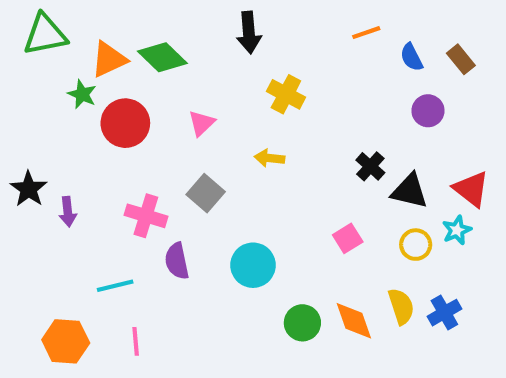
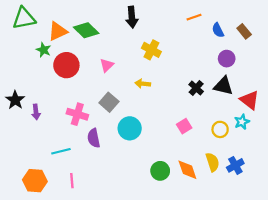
black triangle: (409, 191) -> (223, 86), moved
cyan circle: (253, 265) -> (130, 128), moved

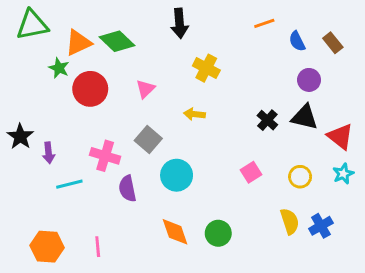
cyan star: (242, 122) -> (343, 174), moved
cyan line: (61, 151) -> (69, 184), moved
orange diamond: (187, 170) -> (175, 232), moved

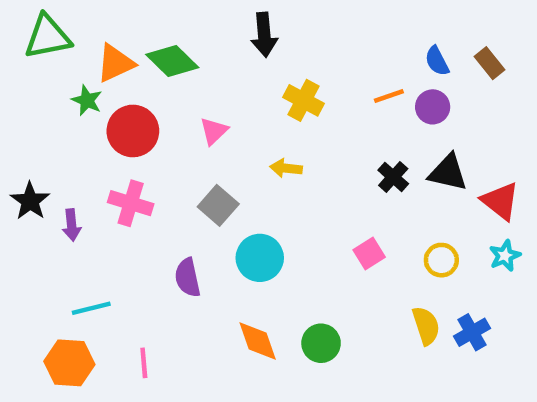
orange line: (264, 23) -> (389, 96), moved
purple circle: (309, 80) -> (433, 107), moved
pink cross: (105, 156) -> (131, 203), moved
cyan line: (69, 184) -> (91, 308), moved

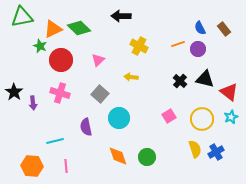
black arrow: (264, 35) -> (121, 16), turned 96
yellow circle: (441, 260) -> (202, 119), size x1.5
cyan line: (91, 308) -> (55, 141), moved

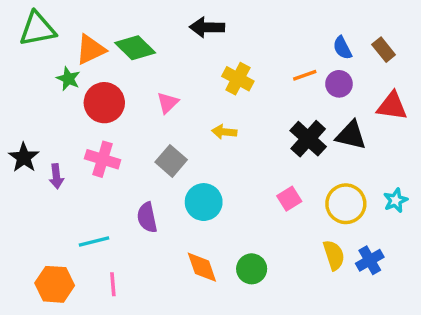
black cross: (180, 81) -> (308, 139), size x1.5
red triangle: (229, 92) -> (392, 106), moved, turned -30

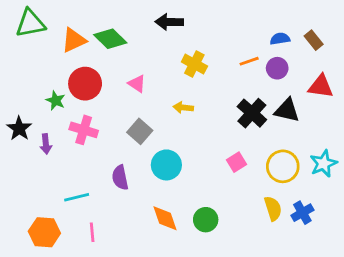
blue semicircle: (342, 48) -> (280, 39), turned 108
green star: (68, 79) -> (56, 100), moved
pink triangle: (168, 103) -> (137, 84), turned -42
cyan star: (396, 200) -> (323, 164), size x1.4

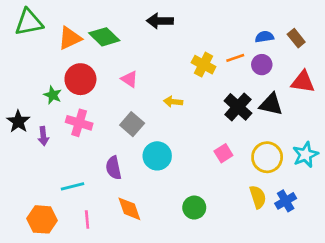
yellow cross: (194, 64) -> (204, 65), moved
orange diamond: (165, 218) -> (129, 209), moved

